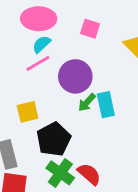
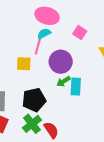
pink line: (38, 63) -> (38, 46), turned -60
yellow square: (28, 112) -> (24, 64), moved

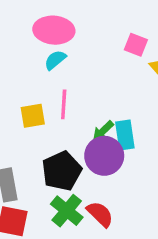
pink square: (80, 32) -> (136, 45), moved
pink line: (38, 46) -> (64, 104), moved
purple circle: (61, 62) -> (104, 156), moved

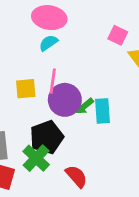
purple circle: (104, 156) -> (65, 100), moved
green cross: (67, 211) -> (36, 158), moved

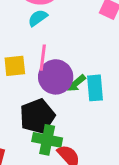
green cross: (36, 158) -> (47, 140), moved, turned -32

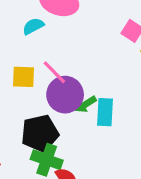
cyan semicircle: (38, 18) -> (33, 26), moved
pink line: (43, 58) -> (54, 72), turned -60

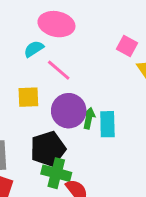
pink line: (54, 72) -> (59, 70), moved
green arrow: (86, 104) -> (89, 118), turned 138

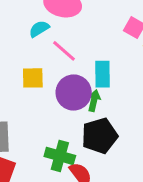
cyan rectangle: (107, 124) -> (103, 74), moved
black pentagon: (48, 149) -> (100, 136), moved

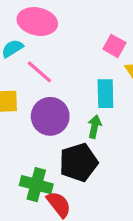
cyan rectangle: (103, 74) -> (105, 94), moved
green arrow: (94, 101) -> (95, 127), moved

